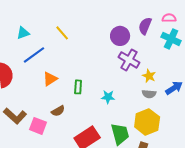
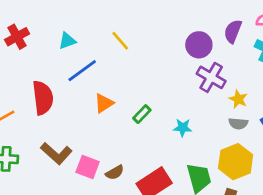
green rectangle: (78, 87) -> (142, 114), turned 40
brown semicircle: (58, 111) -> (115, 172), moved

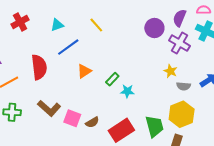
purple cross: (211, 77) -> (180, 43), moved
yellow star: (238, 99) -> (170, 71), moved
cyan star: (183, 128) -> (127, 91), moved

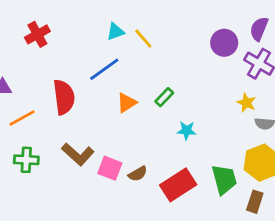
cyan triangle: (57, 25) -> (115, 32), moved
green rectangle: (112, 79) -> (164, 97), moved

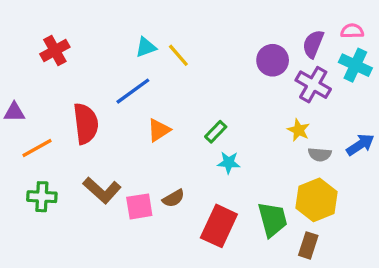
green rectangle: (164, 97) -> (216, 132), moved
pink square: (110, 168) -> (139, 206), turned -30
brown semicircle: (138, 174) -> (173, 198), moved
red rectangle: (178, 185) -> (219, 226), turned -32

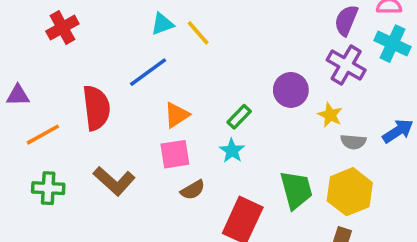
purple circle: (273, 60) -> (291, 90), moved
cyan star: (229, 163) -> (232, 151), moved, turned 30
pink square: (139, 206) -> (175, 154), moved
green trapezoid: (273, 219) -> (296, 190), moved

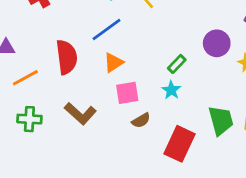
orange triangle: (177, 115) -> (113, 63), moved

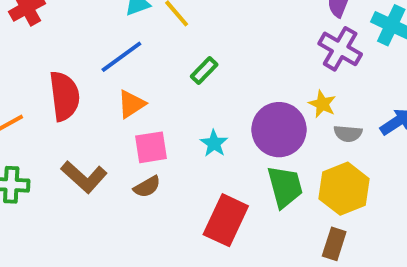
purple circle: (217, 43) -> (279, 130), moved, size x1.4
green rectangle: (177, 64) -> (204, 71), moved
brown semicircle: (141, 120) -> (147, 187), moved

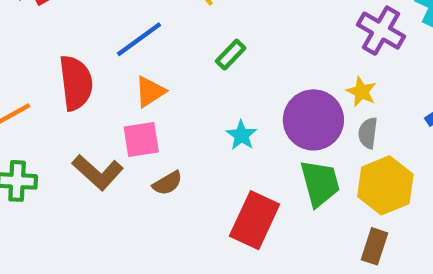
gray semicircle: (348, 134) -> (368, 133), moved, turned 92
pink square: (151, 147) -> (141, 140), moved

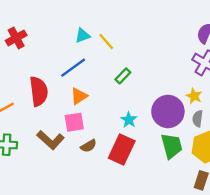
red rectangle: (255, 220) -> (122, 149), moved

